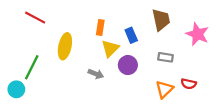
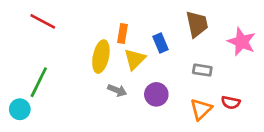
yellow ellipse: (65, 46) -> (101, 57), moved
purple circle: (128, 65) -> (156, 94), moved

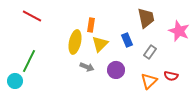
blue rectangle: (160, 43) -> (127, 40), moved
gray rectangle: (202, 70) -> (150, 52), turned -64

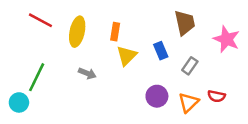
yellow ellipse: (75, 42) -> (77, 32), moved
gray arrow: (87, 67) -> (87, 73), moved
purple circle: (116, 70) -> (157, 96), moved

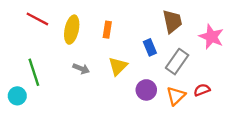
yellow triangle: (127, 56) -> (118, 66), moved
gray rectangle: (190, 66) -> (177, 62), size x1.5
green line: (37, 77) -> (34, 72), turned -44
red semicircle: (216, 96) -> (202, 90), turned 147

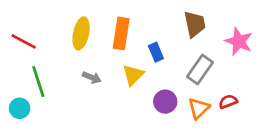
red line: (37, 19) -> (24, 41), moved
orange rectangle: (107, 30) -> (121, 33), size x1.6
blue rectangle: (150, 47) -> (156, 52), moved

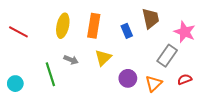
blue rectangle: (156, 52) -> (127, 31), moved
gray rectangle: (200, 69) -> (167, 56), moved
green line: (38, 82) -> (50, 74), moved
red semicircle: (228, 102) -> (185, 79), moved

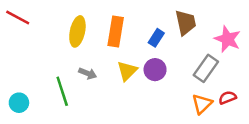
blue rectangle: (127, 31) -> (156, 38), turned 56
red line: (18, 32) -> (18, 17), moved
purple circle: (128, 78) -> (155, 70), moved
orange triangle: (154, 84) -> (202, 104), moved

